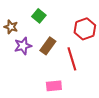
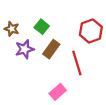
green square: (39, 16) -> (42, 27), moved
pink rectangle: (54, 86) -> (58, 92), turned -35

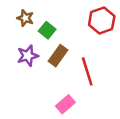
brown star: (12, 29) -> (25, 18), moved
red hexagon: (91, 31) -> (102, 21), moved

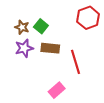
brown star: (25, 18) -> (22, 27), moved
brown rectangle: (58, 56) -> (50, 48), turned 60

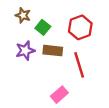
red hexagon: (88, 18) -> (80, 27), moved
brown star: (22, 27) -> (23, 15), moved

